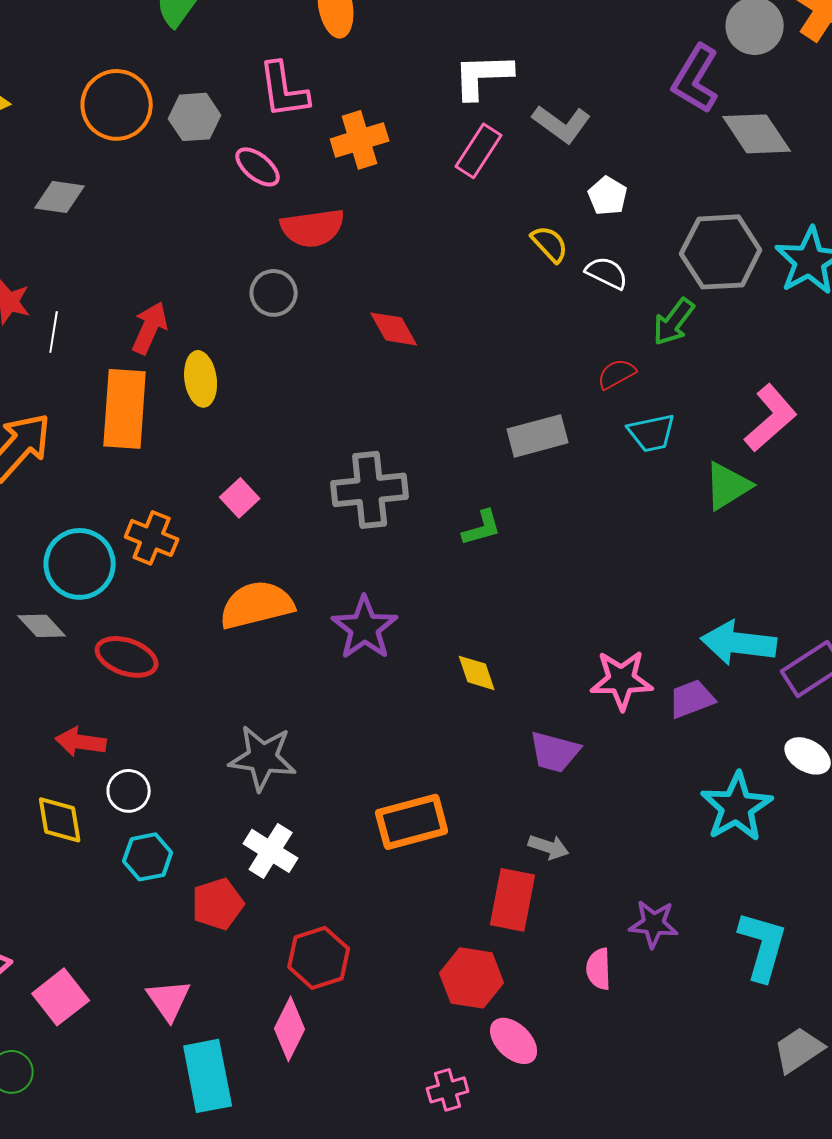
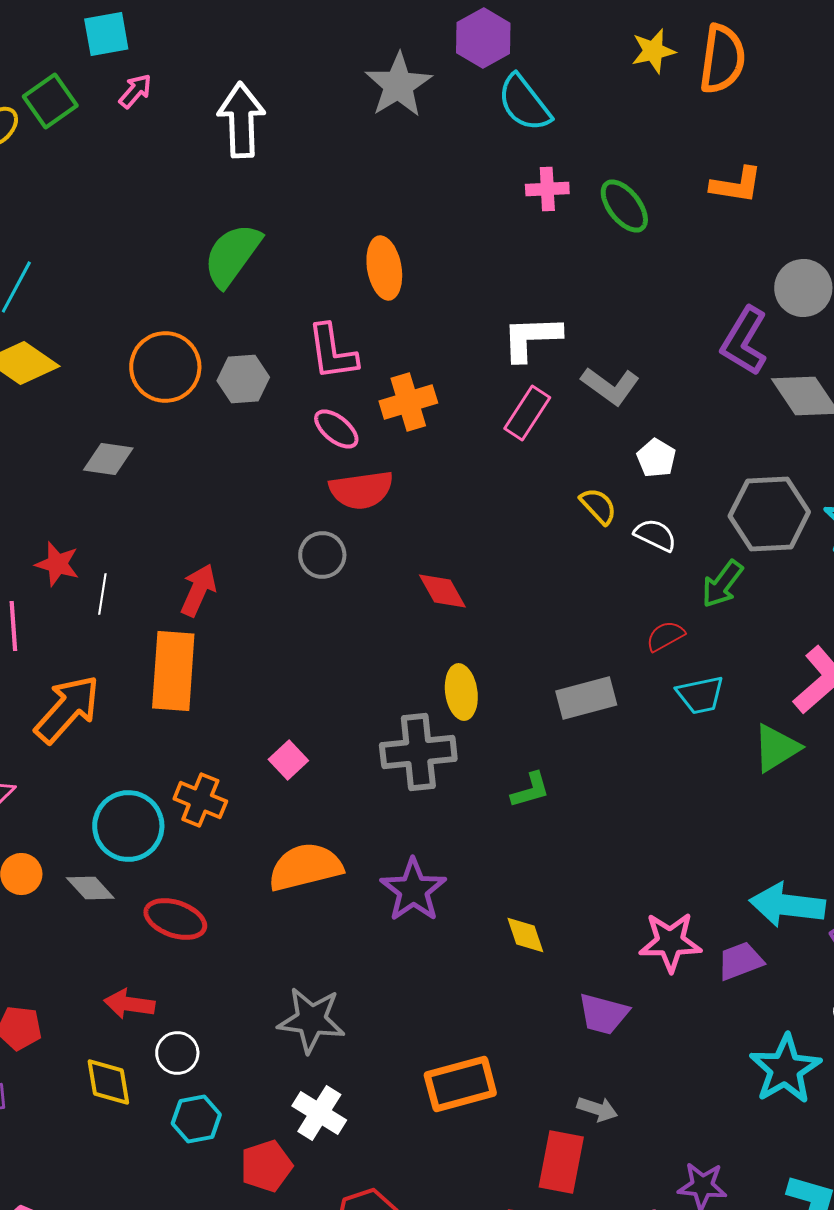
pink ellipse: (258, 167) -> (336, 429), moved
yellow ellipse: (201, 379) -> (461, 692), moved

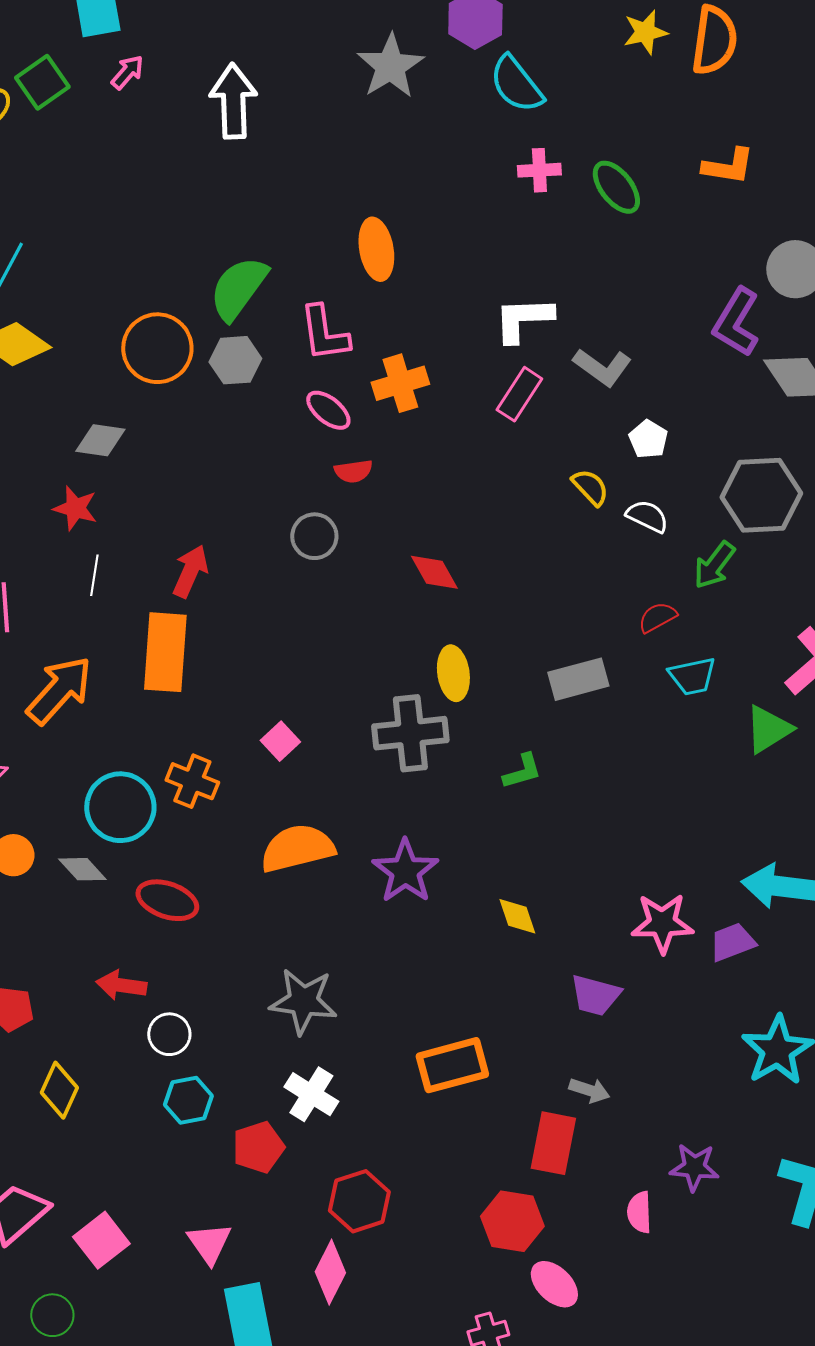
green semicircle: (232, 255) -> (238, 288), moved
red semicircle: (361, 490) -> (353, 471), size x0.6
red star: (57, 564) -> (75, 508), moved
yellow diamond: (108, 1082) -> (59, 1090), moved, turned 34

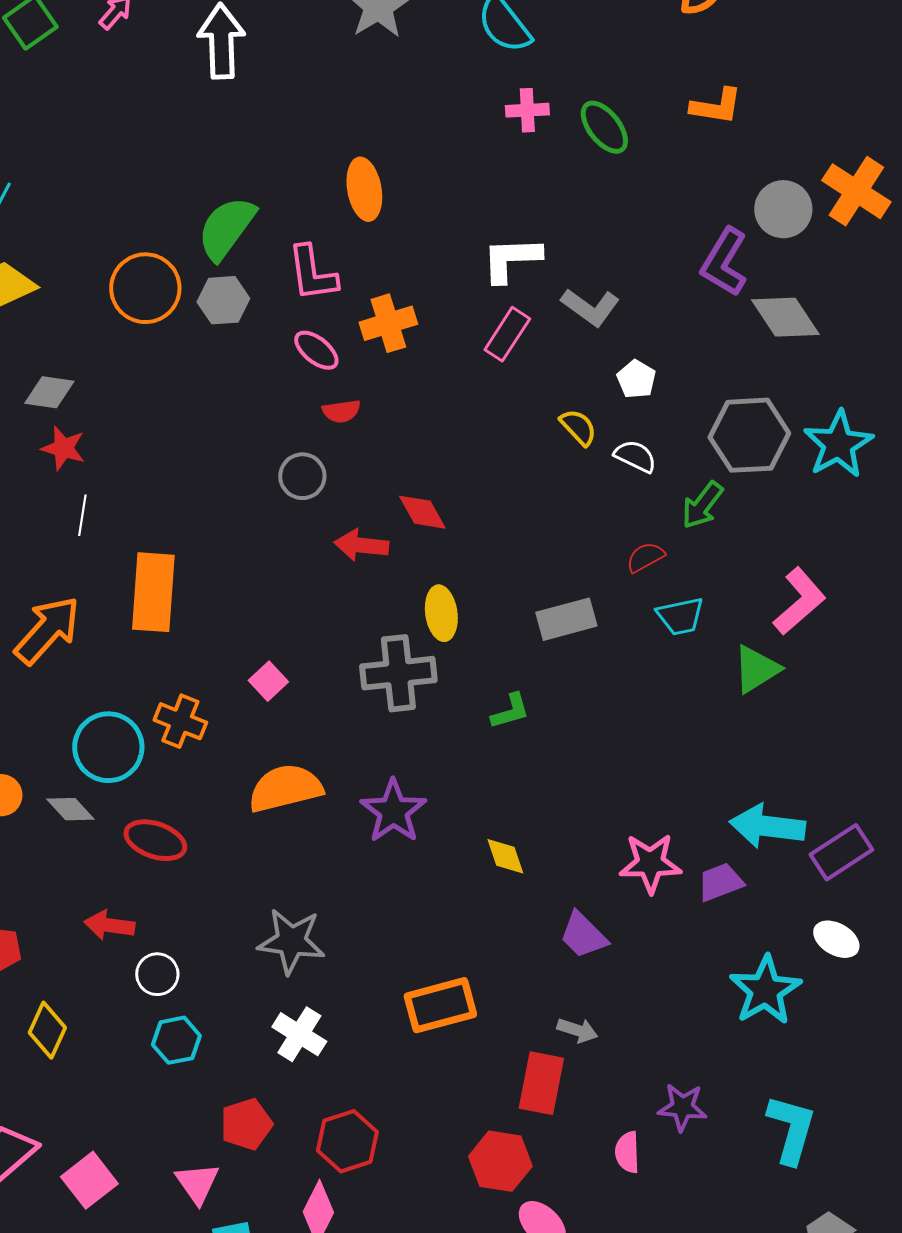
gray diamond: (100, 440) -> (49, 392), moved
red arrow: (190, 571) -> (361, 545), moved, turned -108
purple trapezoid: (595, 995) -> (583, 935), turned 30
red pentagon: (258, 1147) -> (246, 1124), moved

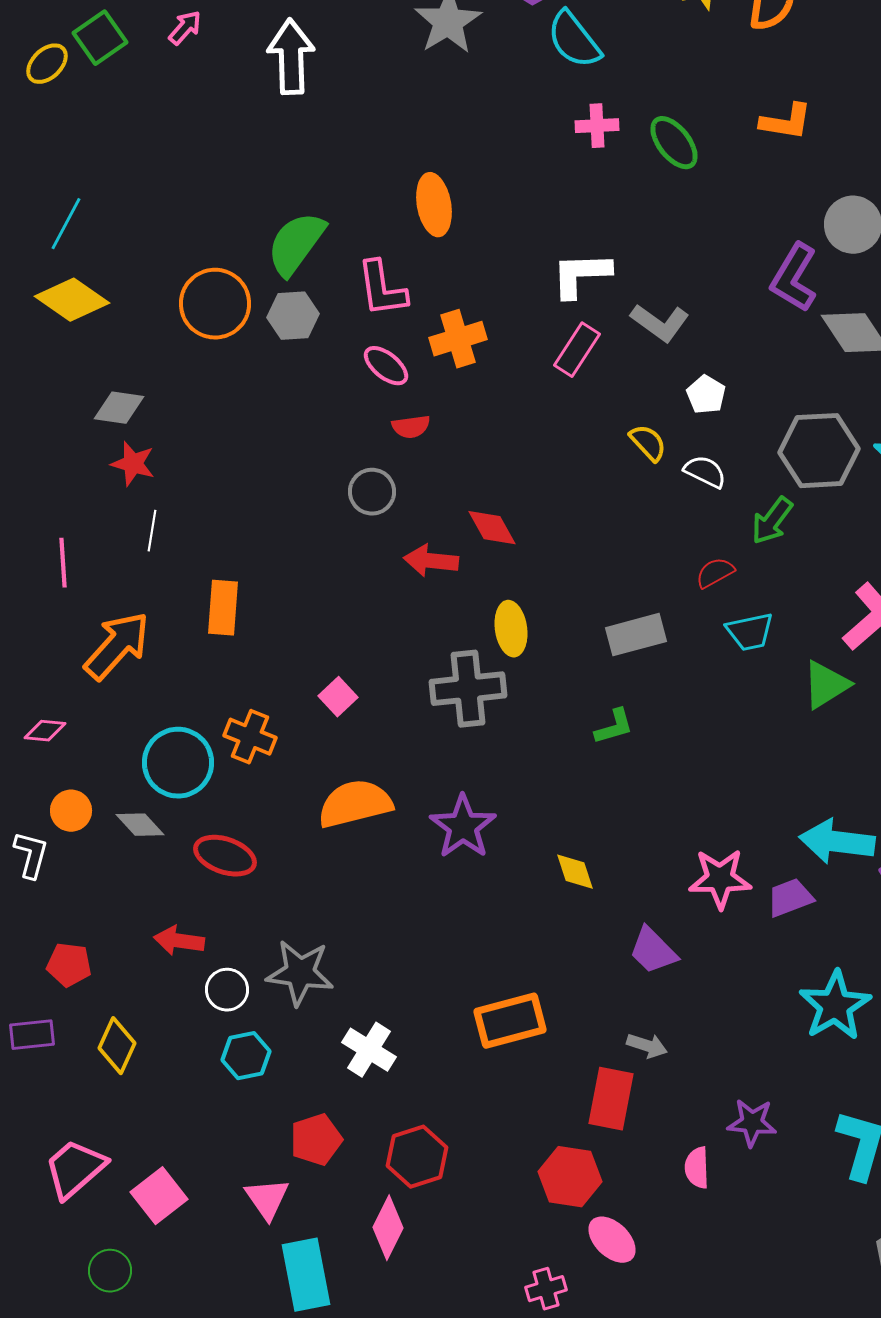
orange rectangle: (153, 592) -> (223, 608), size x0.7
green L-shape: (510, 711) -> (614, 727), moved
gray star: (291, 941) -> (300, 973), moved

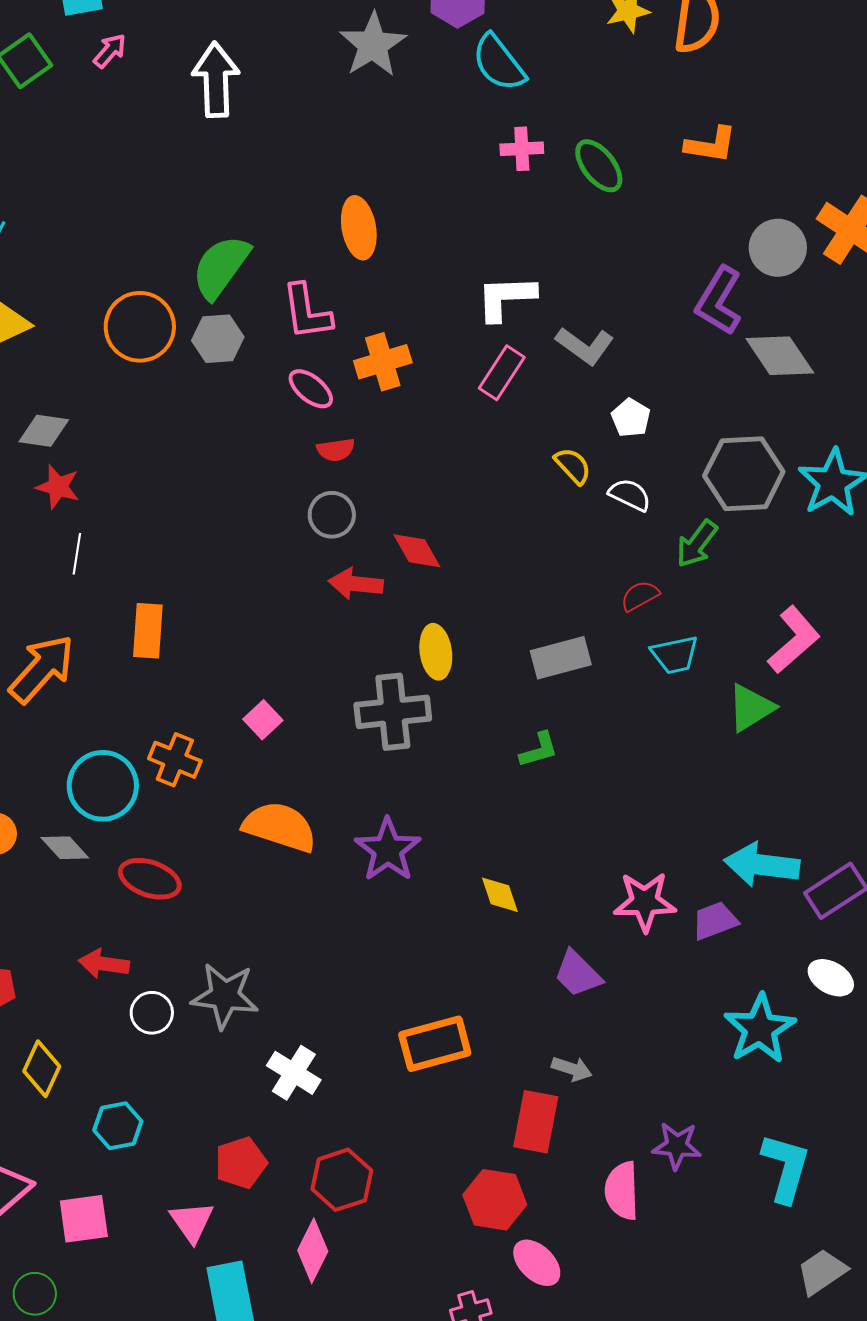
gray circle: (372, 492) -> (332, 515), moved
orange semicircle: (355, 804) -> (280, 827), turned 32
cyan hexagon: (246, 1056) -> (118, 1126), moved
pink semicircle: (697, 1168) -> (622, 1191), size x1.4
pink square: (159, 1196) -> (84, 1219), turned 30

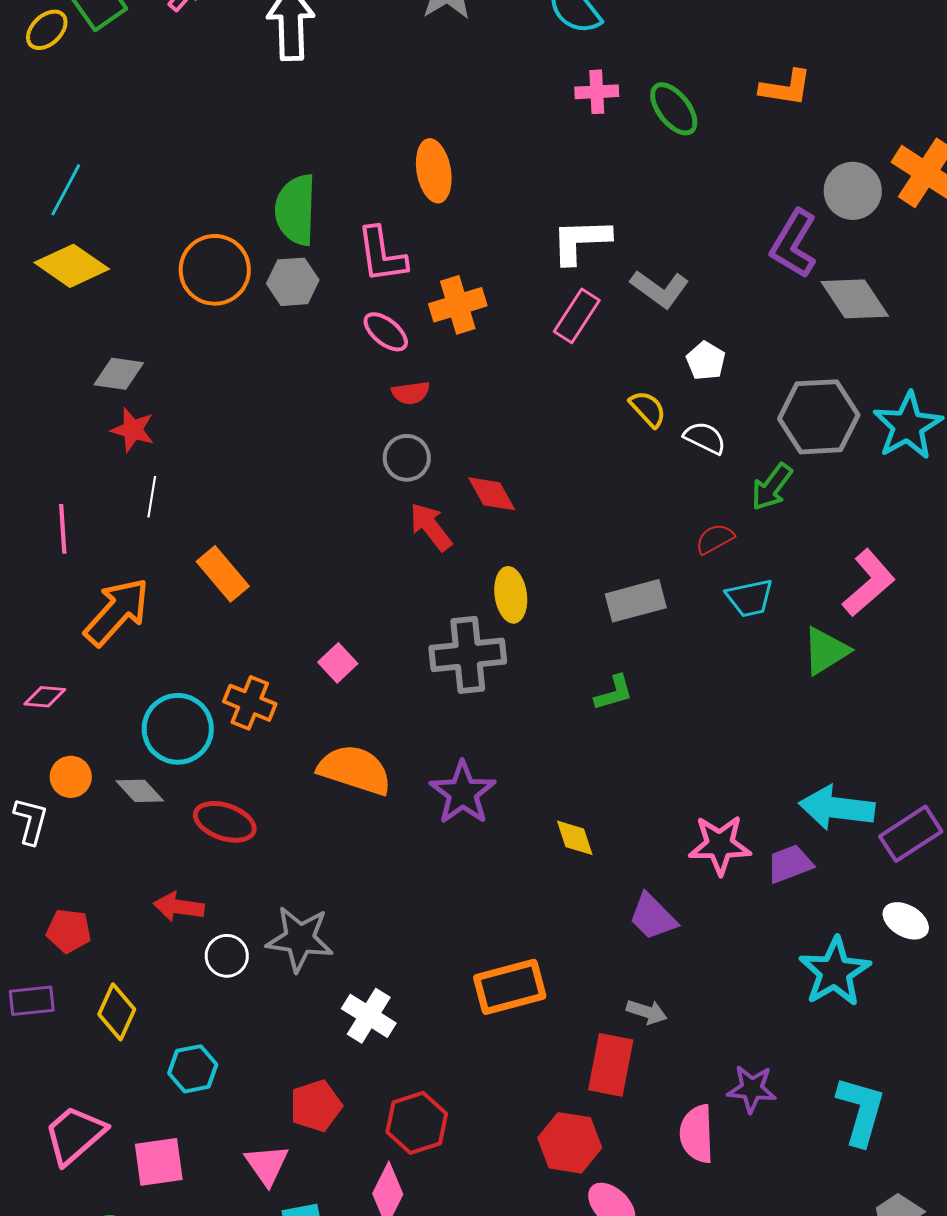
green semicircle: (221, 267) -> (296, 210), turned -34
red arrow: (356, 584) -> (431, 527), turned 46
orange rectangle: (148, 631) -> (223, 574), turned -44

